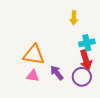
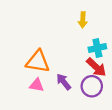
red arrow: (86, 60) -> (96, 67), turned -30

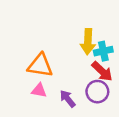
yellow arrow: (83, 20) -> (88, 42), moved, size x1.5
purple arrow: (64, 82) -> (68, 99), moved

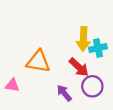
red arrow: (102, 71) -> (79, 67), moved
pink triangle: (39, 90) -> (12, 85), moved

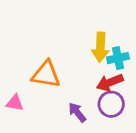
red arrow: (79, 67) -> (110, 83), moved, turned 115

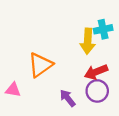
cyan cross: (118, 58) -> (103, 29), moved
orange triangle: (46, 74) -> (40, 65), turned -44

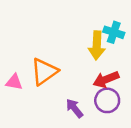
cyan cross: (103, 29) -> (114, 32), turned 30
pink triangle: (13, 90) -> (14, 82), moved

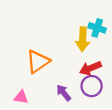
pink triangle: (14, 82) -> (21, 97), moved

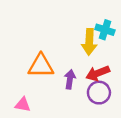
orange triangle: (38, 61) -> (41, 66), turned 35
purple arrow: (64, 93) -> (70, 79), moved, turned 48

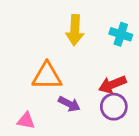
yellow arrow: (89, 42) -> (75, 30), moved
purple arrow: (70, 79) -> (69, 104), moved, turned 108

